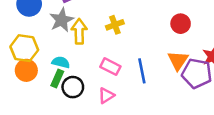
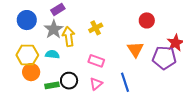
orange triangle: (178, 61) -> (135, 49), moved
cyan semicircle: (61, 62) -> (52, 54), moved
blue line: (142, 71) -> (125, 82), moved
green rectangle: (57, 78) -> (52, 85), moved, turned 64

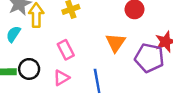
cyan semicircle: (52, 54) -> (13, 34), turned -72
pink rectangle: (96, 61) -> (66, 50), turned 35

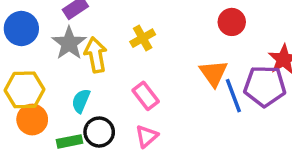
cyan semicircle: (13, 34) -> (81, 101), moved
blue line: (97, 81) -> (233, 96), moved

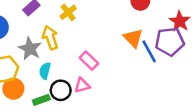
yellow cross: (143, 38) -> (68, 12), moved
gray star: (69, 43) -> (30, 49), moved
pink triangle: (147, 136) -> (82, 85), moved, turned 35

